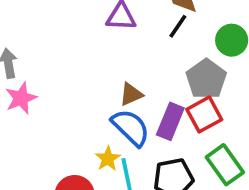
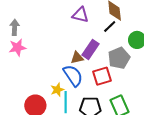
red square: (204, 114) -> (102, 76), moved
purple rectangle: (170, 121) -> (90, 49), moved

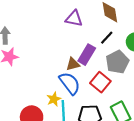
black line: (110, 26) -> (107, 38), moved
red square: (102, 76) -> (100, 82), turned -30

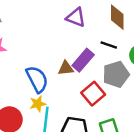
black line: (107, 38) -> (109, 45), turned 56
blue semicircle: (70, 83) -> (37, 79), moved

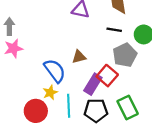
purple rectangle: (83, 60) -> (93, 84), moved
yellow star: (38, 104) -> (50, 92), moved

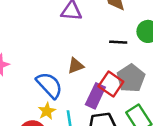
black line: (114, 30) -> (118, 42), moved
gray pentagon: (125, 55) -> (131, 78), moved

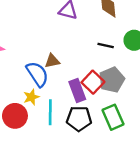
brown triangle: (76, 66) -> (52, 61), moved
purple rectangle: (95, 96) -> (77, 90), turned -55

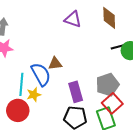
black line: (106, 46) -> (118, 47), moved, turned -32
red square: (93, 82) -> (112, 103), moved
cyan line: (50, 112) -> (21, 84), moved

